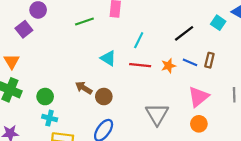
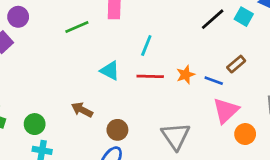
black line: (184, 33) -> (213, 19), moved
brown rectangle: (209, 60) -> (236, 64), turned 40
blue line: (190, 62) -> (214, 81), moved
brown circle: (104, 97) -> (117, 130), moved
orange circle: (199, 124) -> (245, 134), moved

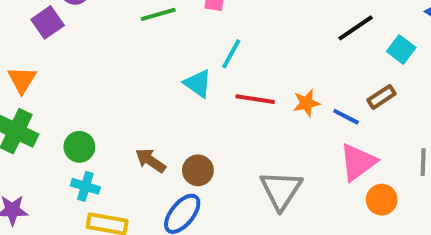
cyan square: (244, 17) -> (401, 49), moved
cyan line: (146, 45) -> (231, 54), moved
brown arrow: (82, 110) -> (151, 161), moved

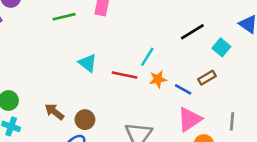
cyan line: (231, 54) -> (147, 57), moved

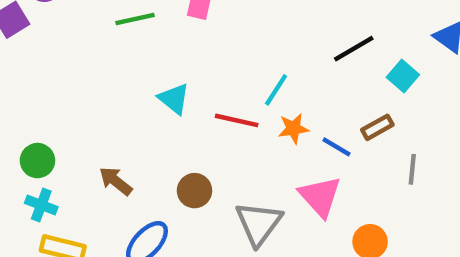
pink triangle: (190, 119) -> (320, 196), moved, turned -40
brown circle: (85, 120) -> (194, 191), moved
gray line: (232, 121) -> (412, 169), moved

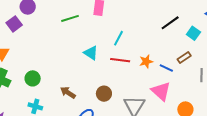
cyan line: (276, 90) -> (119, 38), moved
green circle: (37, 161) -> (33, 78), moved

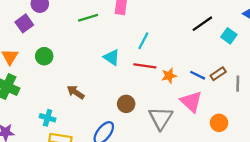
brown rectangle: (184, 57) -> (218, 74), moved
orange star: (146, 61) -> (169, 76), moved
green circle: (33, 78) -> (44, 56), moved
brown arrow: (68, 93) -> (76, 92), moved

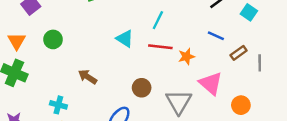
blue line: (198, 75) -> (216, 36), moved

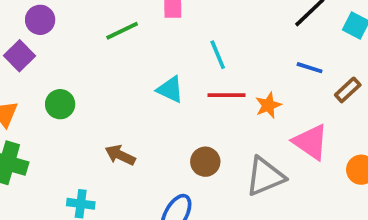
cyan line: (158, 20) -> (218, 55), turned -42
gray triangle: (179, 102) -> (265, 176), turned 44

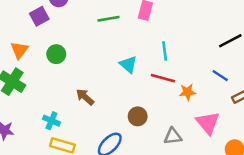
gray triangle: (265, 176) -> (173, 136), size x0.7

